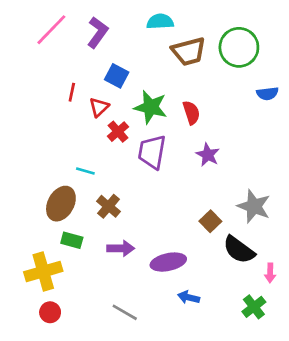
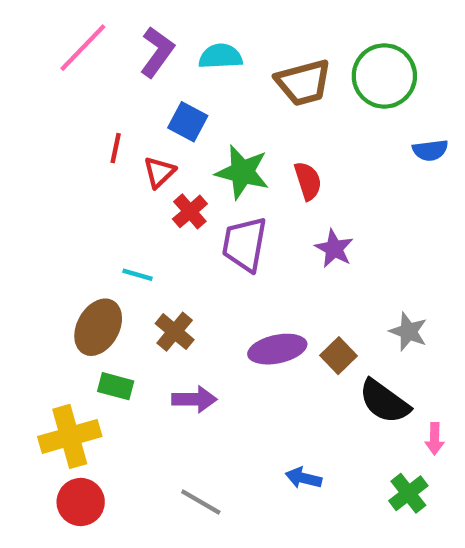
cyan semicircle: (160, 22) -> (220, 56), moved
gray star: (254, 206) -> (408, 332), size x0.7
purple ellipse: (168, 262) -> (277, 349), moved
red circle: (50, 312) -> (81, 502), size x1.4

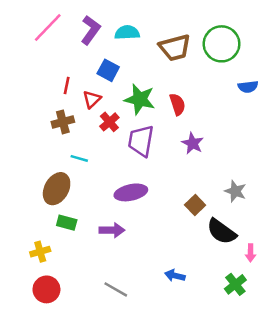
brown cross: (175, 332) -> (63, 122), moved, turned 35
purple ellipse: (277, 349) -> (131, 192), moved
yellow cross: (70, 436) -> (40, 252), size x0.6

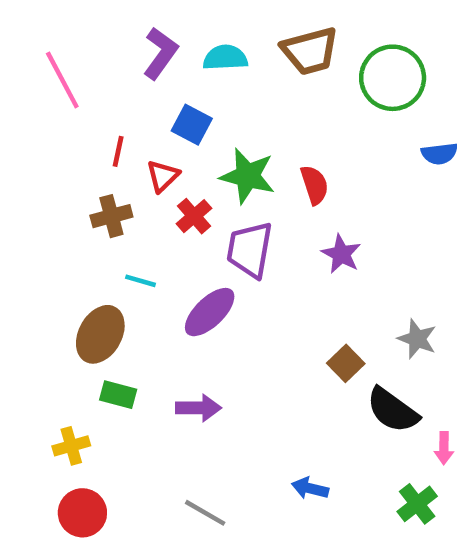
pink line: (48, 27) -> (62, 80), moved, turned -72
brown trapezoid: (175, 48) -> (310, 51), moved
purple ellipse: (131, 192) -> (210, 312), moved, turned -32

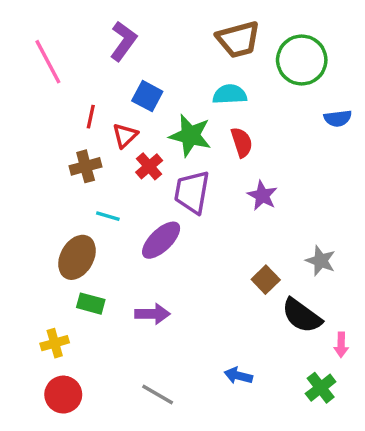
cyan semicircle: (225, 58) -> (230, 94), moved

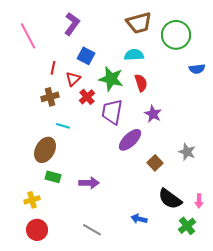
purple ellipse: (161, 240) -> (130, 140), moved
black semicircle: (302, 316) -> (170, 199), moved

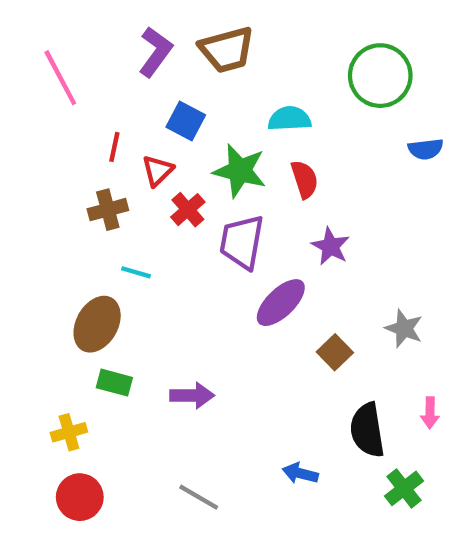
brown trapezoid: (139, 23) -> (227, 50), moved
black semicircle: (170, 199) -> (367, 430), turned 45
pink arrow: (199, 201) -> (430, 413), moved

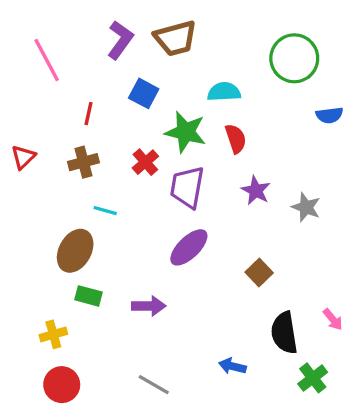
red triangle: (158, 171) -> (23, 157), moved
purple ellipse: (281, 303) -> (189, 247), moved
gray star: (404, 328) -> (306, 207), moved
pink arrow: (430, 413) -> (333, 319), turned -40

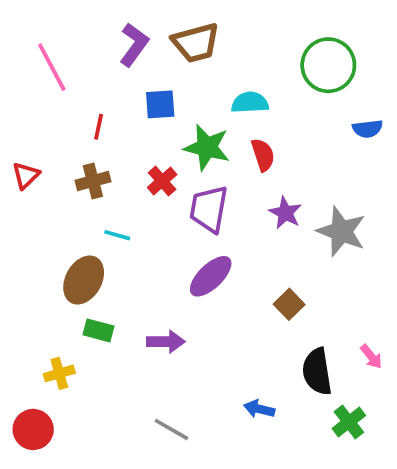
blue square: (144, 93) -> (160, 104), turned -32
gray star: (306, 207) -> (341, 231), size x1.5
red circle: (62, 385) -> (33, 429), moved

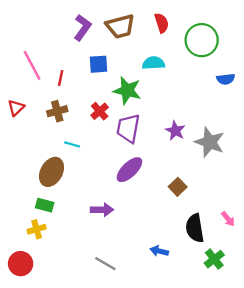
pink line: (52, 67) -> (32, 65), moved
red semicircle: (263, 155) -> (162, 23), moved
green rectangle: (99, 330) -> (45, 205), moved

